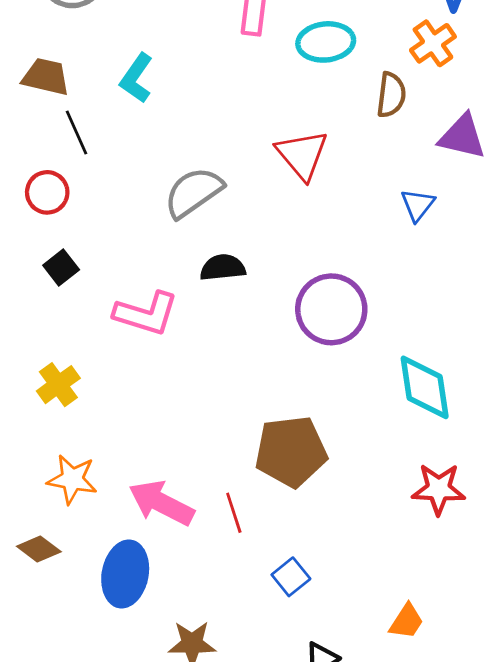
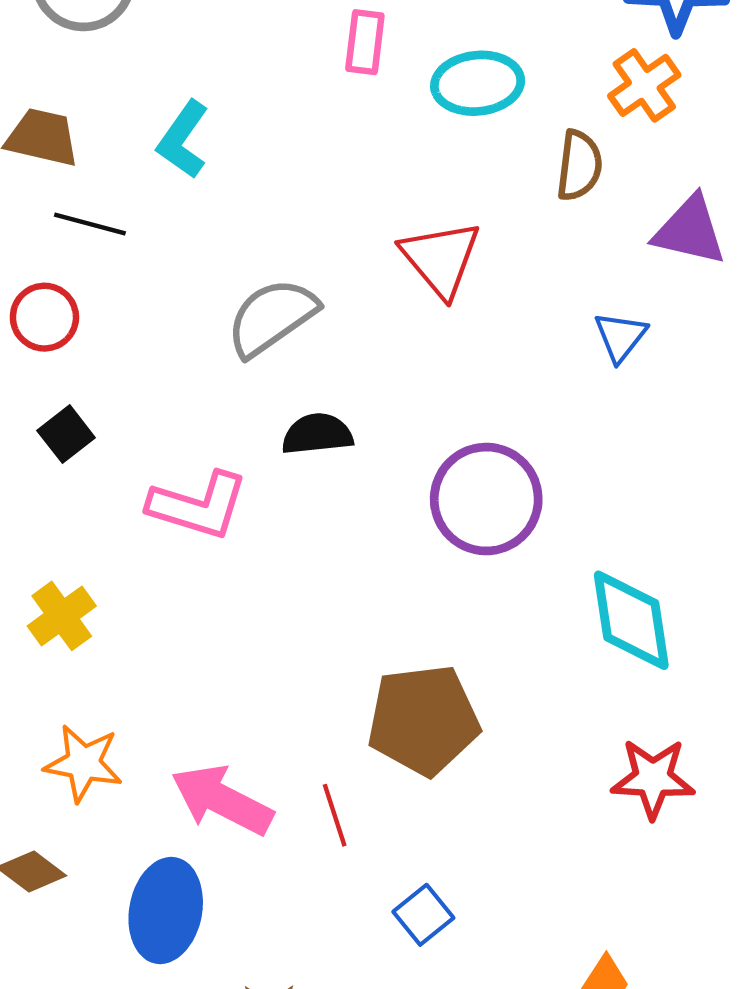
black line: (76, 132) -> (90, 224), turned -51

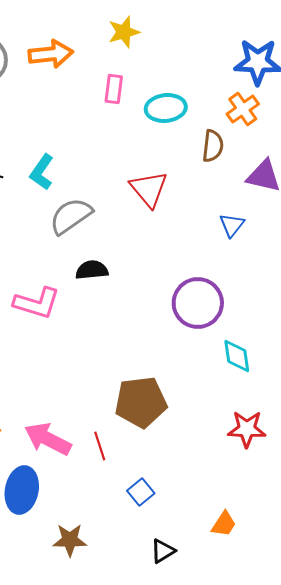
cyan L-shape: (183, 140) -> (42, 172), moved
purple circle: (486, 499) -> (198, 303), moved
cyan diamond: (631, 620) -> (237, 356), size x0.7

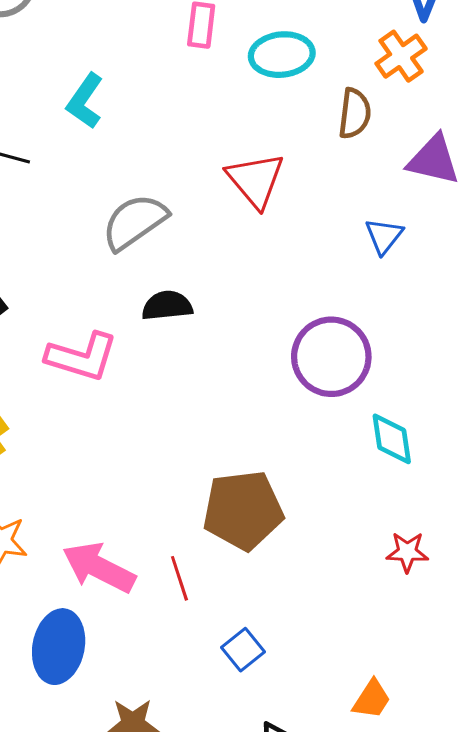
cyan L-shape: (42, 172) -> (85, 101), moved
red star: (247, 429) -> (407, 552), size x0.7

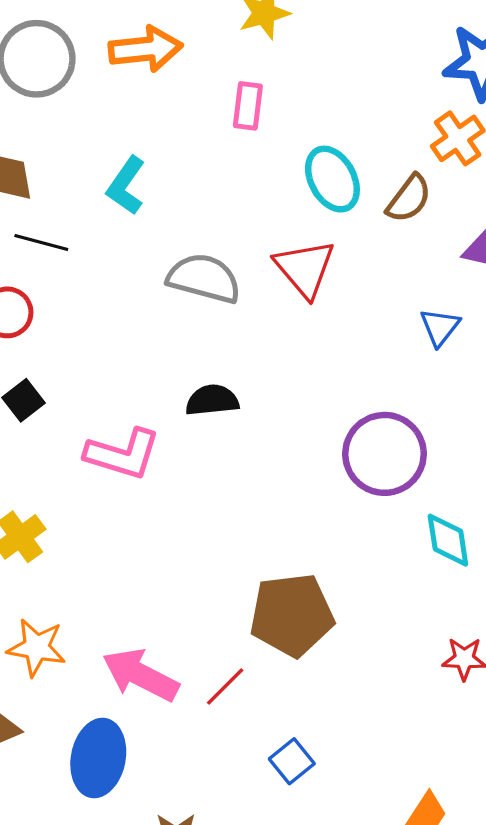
cyan ellipse: (282, 55) -> (332, 179), moved, turned 68
brown semicircle: (355, 113) -> (409, 199), turned 30
gray semicircle: (135, 222) -> (204, 278), moved, turned 50
red line: (179, 578) -> (225, 686), turned 63

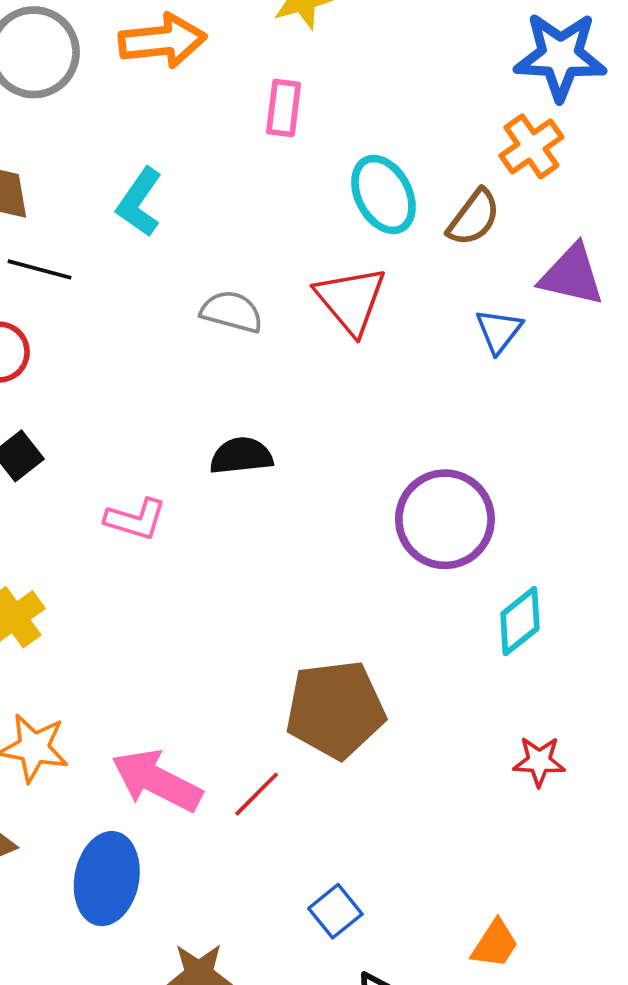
gray semicircle: (204, 278) -> (232, 312), size x0.7
blue triangle: (440, 327) -> (499, 331), moved
pink L-shape: (123, 454) -> (136, 519), size x0.7
cyan diamond: (448, 540) -> (520, 621), turned 60
blue square: (292, 761) -> (335, 911), moved

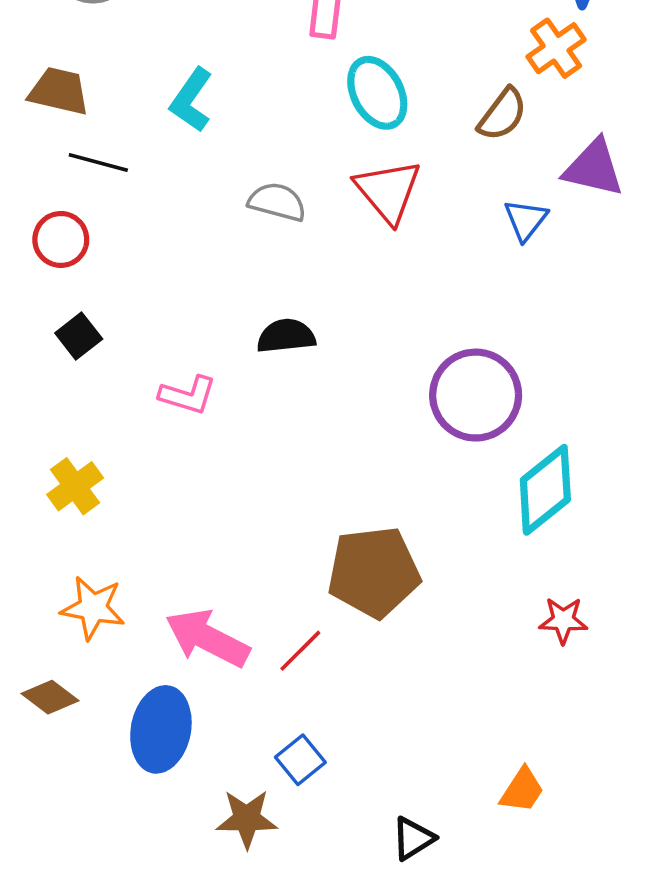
cyan ellipse: (383, 194) -> (377, 93), moved
cyan diamond: (520, 621) -> (545, 490), size x1.4
blue square: (335, 911) -> (300, 760), moved

